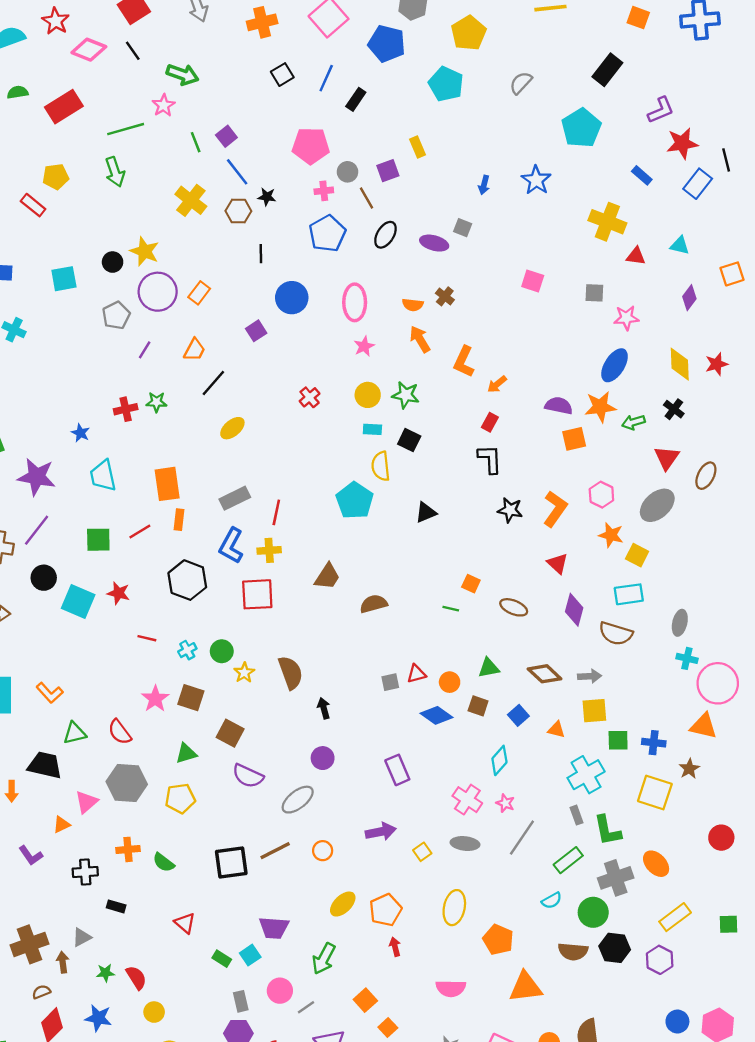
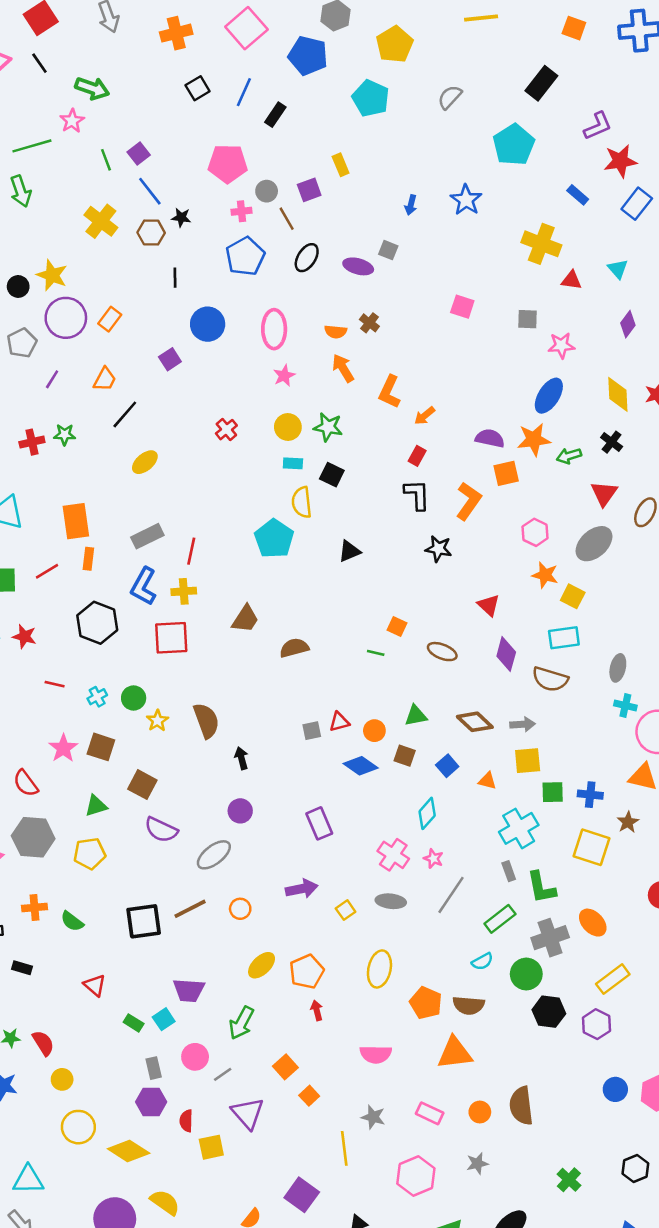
cyan triangle: (680, 245) -> (618, 269), turned 36
orange L-shape: (555, 509) -> (469, 501), moved
brown semicircle: (573, 951) -> (469, 1005), moved

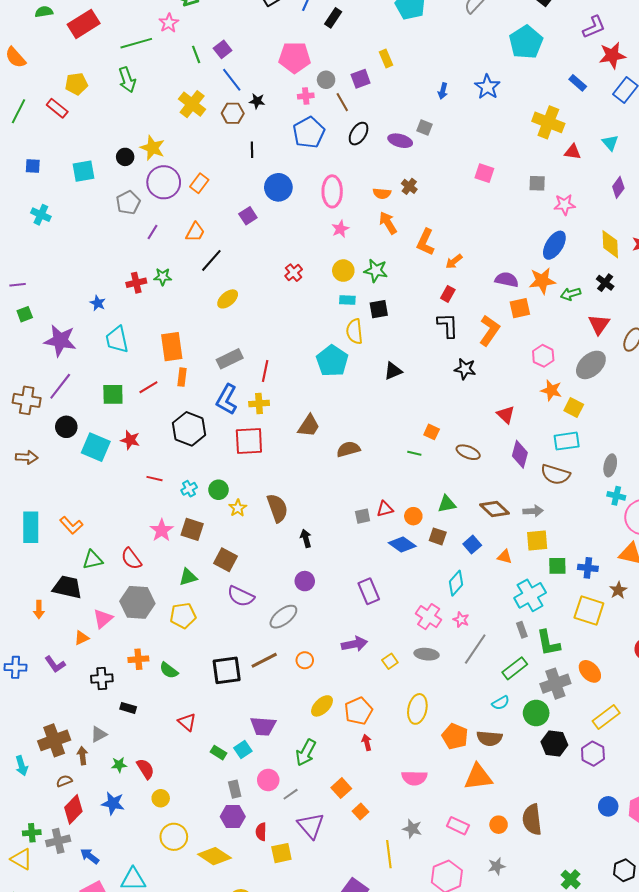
black square: (332, 475) -> (379, 309), turned -36

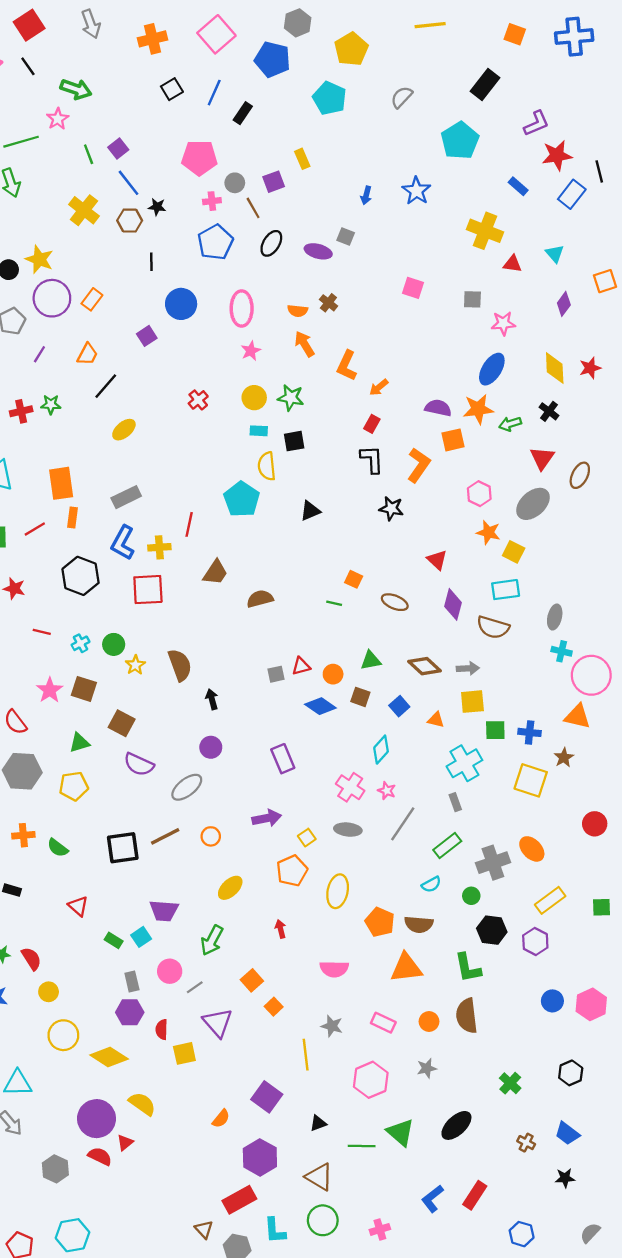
red line: (265, 371) -> (189, 524), moved
green L-shape: (548, 643) -> (468, 968), moved
orange pentagon: (359, 711) -> (292, 871), moved
green circle: (536, 713) -> (471, 896), size x0.6

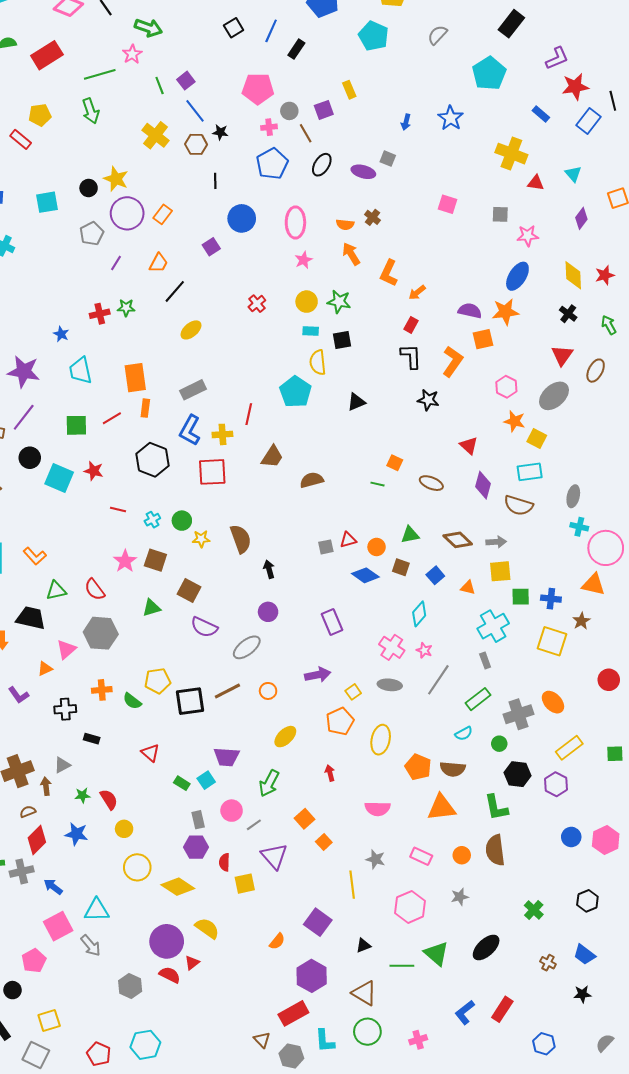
green arrow: (510, 424) -> (609, 325), moved, turned 78
yellow star: (135, 665) -> (201, 539), turned 30
yellow pentagon: (74, 786) -> (158, 681), moved

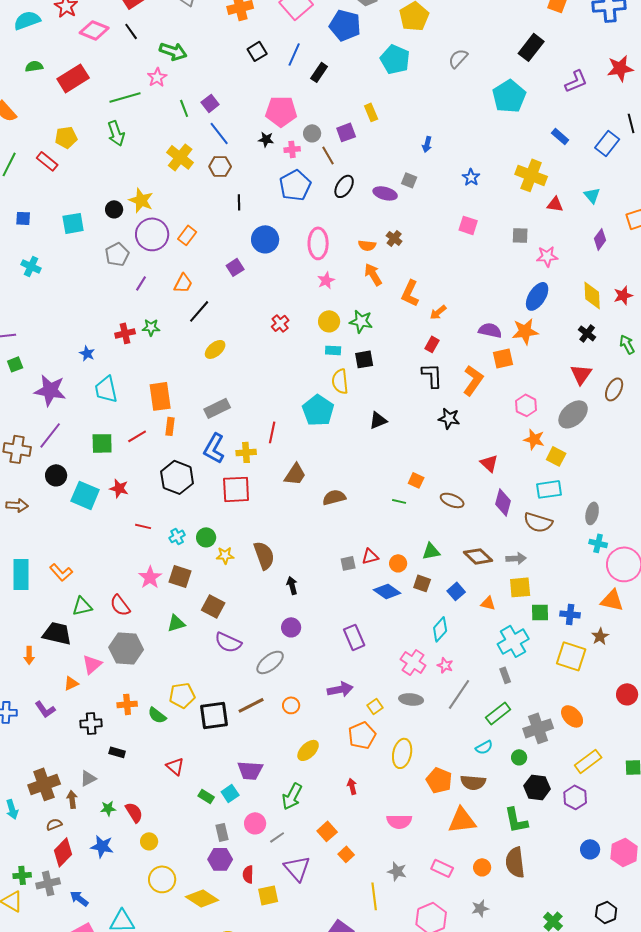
red star: (575, 87) -> (620, 68), moved
blue star: (451, 118) -> (471, 177), moved, size x0.7
black star: (220, 132) -> (266, 139), moved

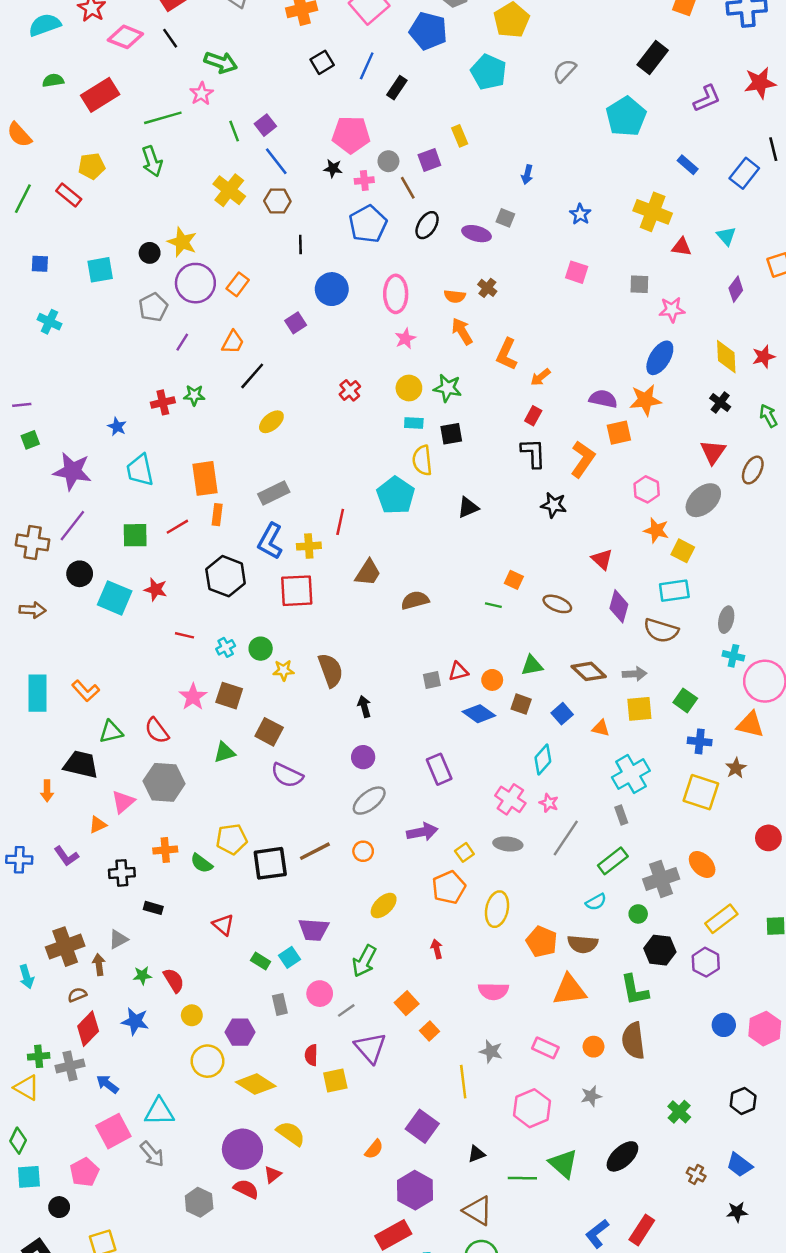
green square: (540, 612) -> (685, 700), moved, turned 36
gray ellipse: (270, 662) -> (369, 801), moved
purple hexagon: (220, 859) -> (240, 1032), moved

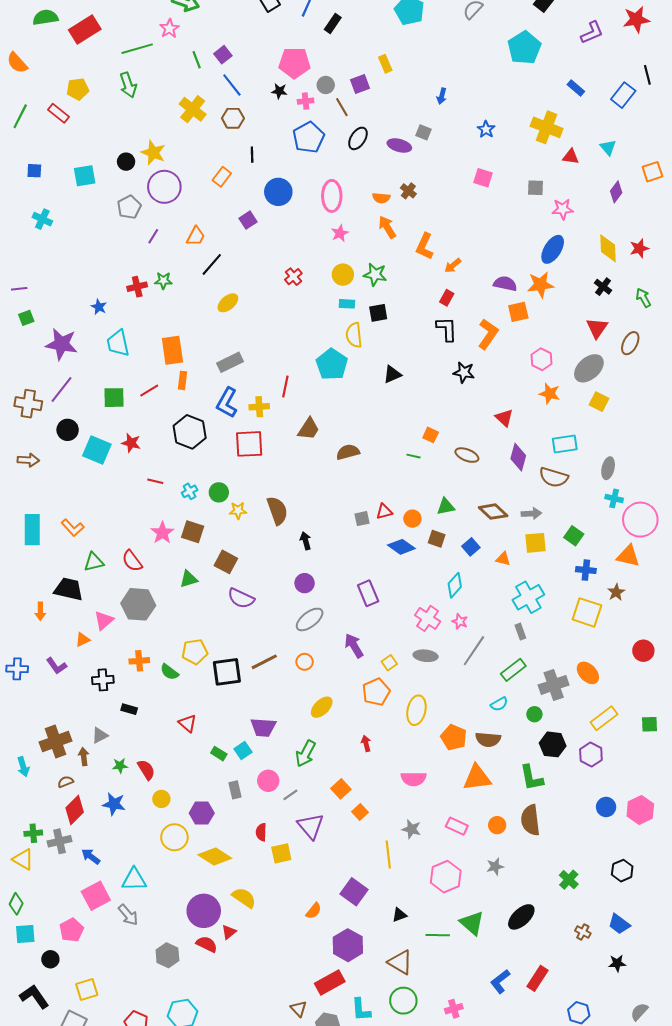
green semicircle: (53, 80) -> (45, 17), size x1.4
orange rectangle: (238, 284) -> (222, 177), moved
yellow square: (683, 551) -> (599, 402), moved
purple arrow: (422, 832) -> (354, 646), turned -110

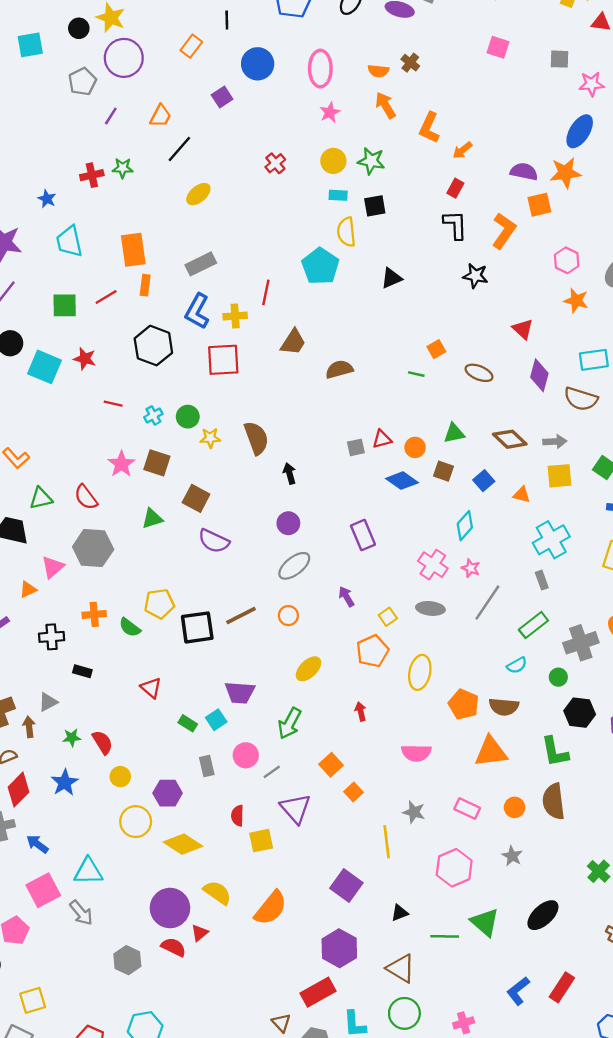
orange square: (431, 435) -> (436, 349), turned 35
purple arrow: (354, 646) -> (346, 597), size x0.7
blue star: (114, 804) -> (65, 783), turned 30
gray star: (495, 866) -> (512, 856), turned -30
orange semicircle: (314, 911) -> (271, 908), moved, size x1.8

